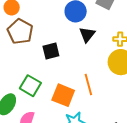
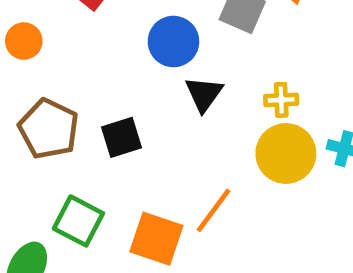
brown pentagon: (20, 32) -> (49, 129), moved
orange line: (88, 85) -> (214, 210), turned 55

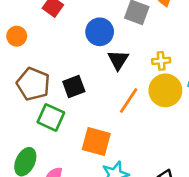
orange line: (214, 210) -> (129, 101), moved
green square: (78, 221) -> (51, 117), moved

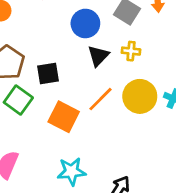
yellow cross: (161, 61) -> (131, 51), moved
orange square: (96, 142) -> (64, 117), moved

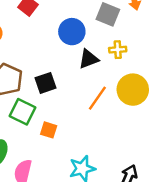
black triangle: (98, 56) -> (89, 59), turned 35
orange square: (64, 117) -> (49, 130), moved, size x0.6

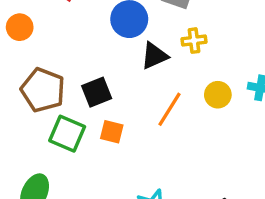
yellow circle: (133, 90) -> (218, 95), size x0.6
orange square: (49, 130) -> (112, 132), moved

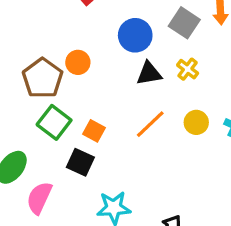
orange circle: (20, 27) -> (78, 62), moved
yellow cross: (194, 41) -> (188, 69), turned 30
black square: (97, 92) -> (80, 162), moved, turned 32

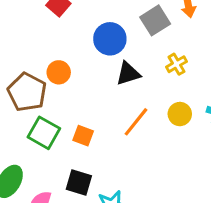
gray square: (184, 23) -> (155, 20), turned 32
yellow cross: (188, 69) -> (176, 64), moved, turned 30
black square: (80, 162) -> (79, 183), moved

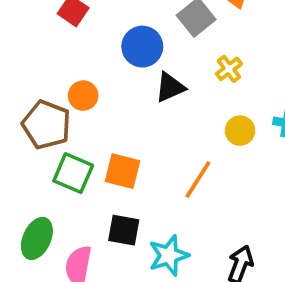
orange line: (136, 122) -> (198, 179), moved
orange square: (83, 136) -> (123, 171), size x1.4

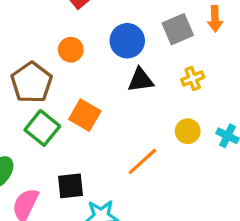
orange circle: (83, 96) -> (71, 50), moved
orange square: (123, 171) -> (85, 115), moved
black square: (124, 230) -> (70, 186), turned -32

